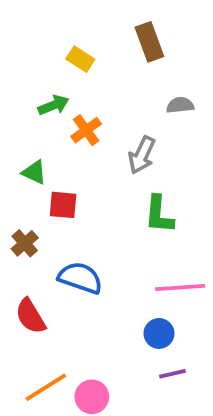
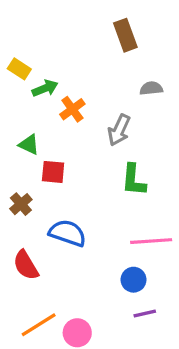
yellow rectangle: (80, 59) -> (19, 69), moved

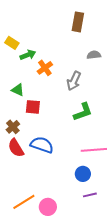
brown rectangle: (125, 35) -> (78, 22), turned 30
green L-shape: (134, 180) -> (83, 112), turned -115
red semicircle: (26, 265) -> (16, 148), moved

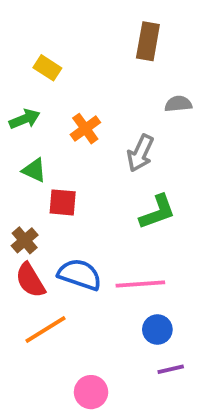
yellow rectangle: (12, 43) -> (47, 68), moved
green arrow: (28, 55) -> (25, 119), moved
pink line: (94, 150) -> (140, 284), moved
orange line: (24, 202) -> (46, 329), moved

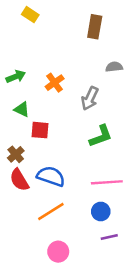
yellow rectangle: (47, 68) -> (30, 15), moved
pink line: (140, 284) -> (107, 182), moved
orange line: (46, 329) -> (51, 211), moved

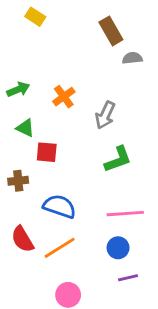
brown rectangle: (95, 27) -> (111, 31), turned -40
gray semicircle: (114, 67) -> (132, 58), moved
brown cross: (16, 154) -> (18, 181), turned 35
red semicircle: (19, 180) -> (22, 239), moved

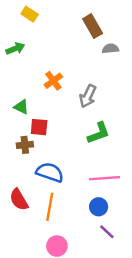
green arrow: (18, 89) -> (15, 49), moved
brown cross: (18, 181) -> (25, 145), moved
orange line: (60, 248) -> (50, 207), turned -48
purple line: (128, 278) -> (107, 232), turned 56

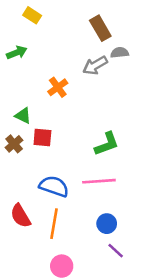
gray arrow: (88, 96) -> (95, 65), moved, turned 35
brown cross: (25, 145) -> (14, 144), moved, turned -35
pink line: (104, 178) -> (99, 181), moved

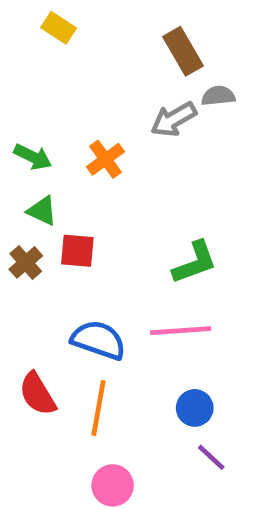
green arrow: (17, 53) -> (33, 157), moved, turned 48

